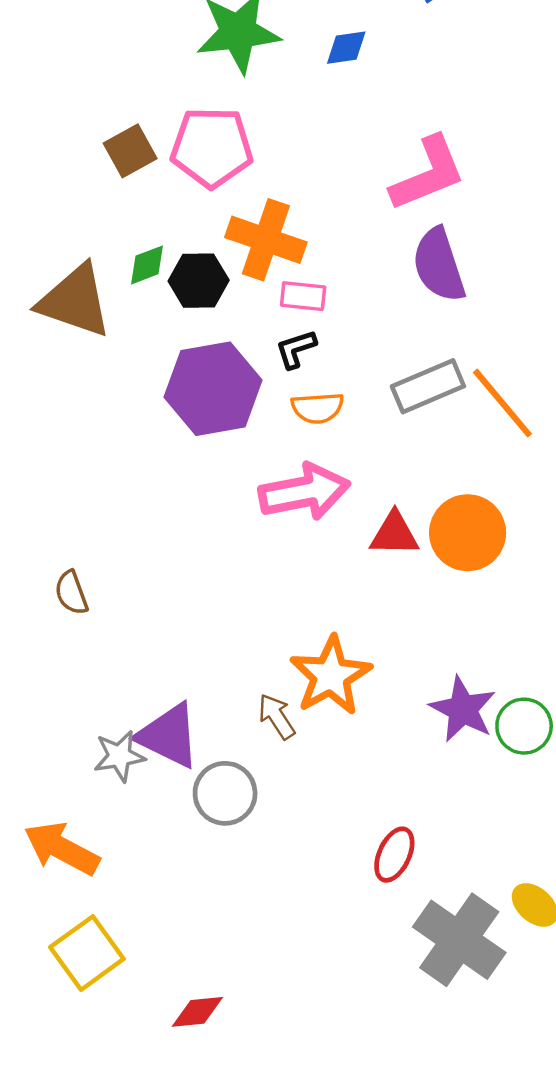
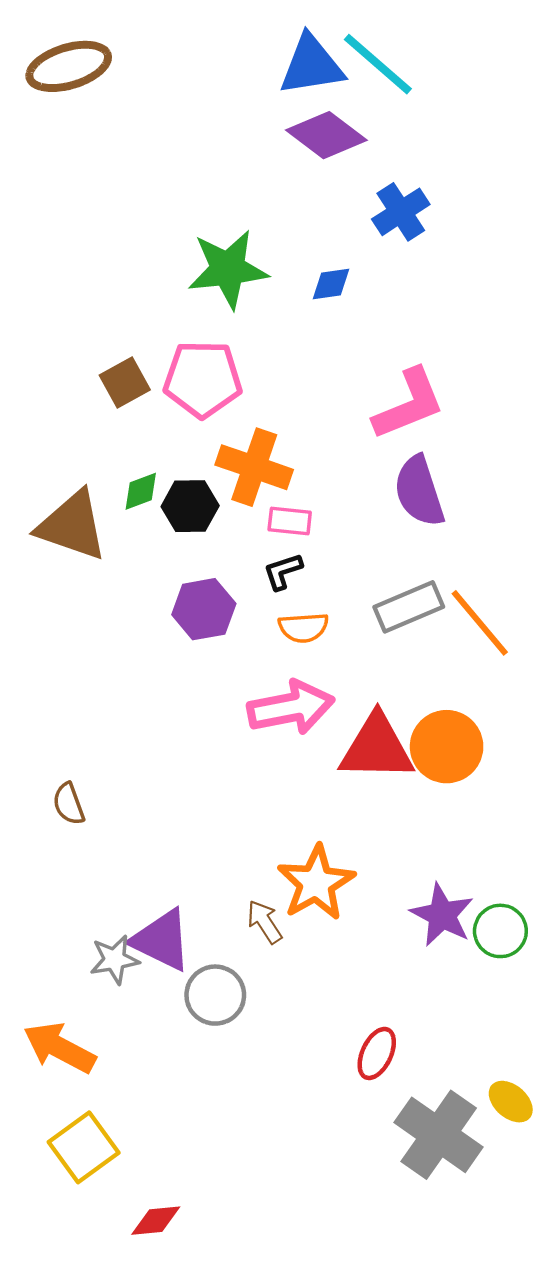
purple hexagon: (213, 389) -> (204, 609), size x0.7
red triangle: (394, 534) -> (377, 748), size x1.6
red diamond: (197, 1012) -> (156, 1221), moved

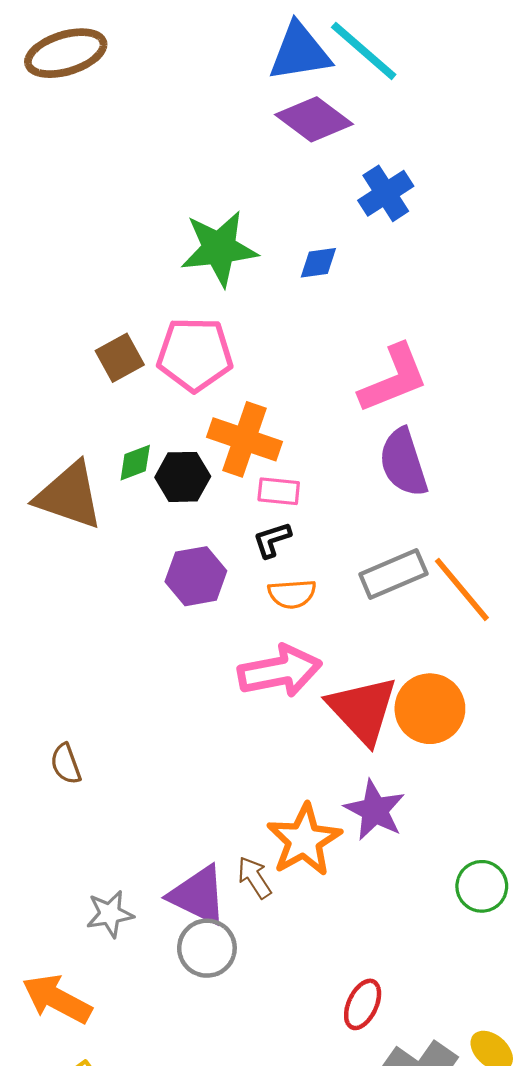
red triangle: (377, 748) -> (363, 710), turned 46
purple star: (442, 915) -> (375, 810), moved
purple triangle: (161, 940) -> (198, 895), moved

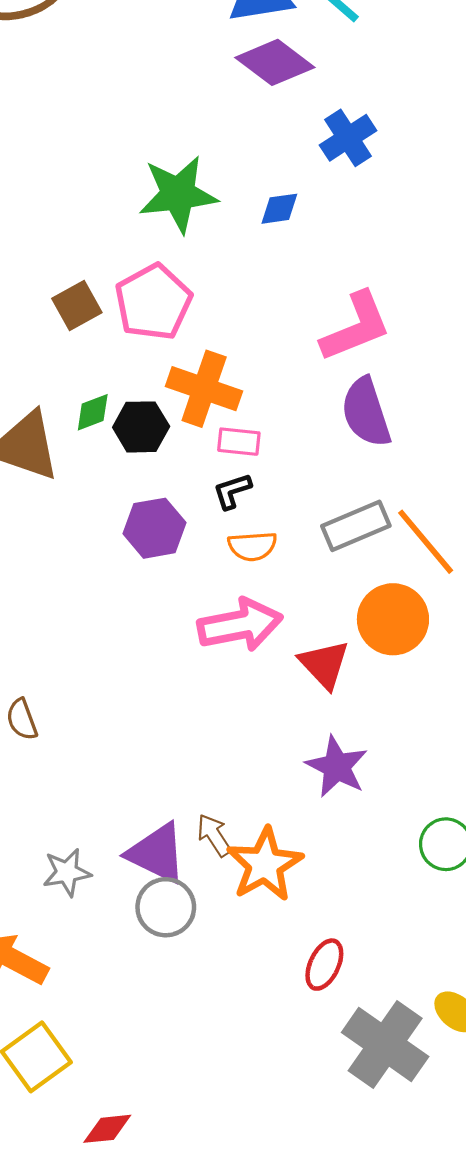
pink pentagon: (195, 354) -> (153, 302), turned -30
orange circle: (430, 709) -> (393, 619), moved
red triangle: (363, 710) -> (324, 664), size x0.7
orange star: (304, 840) -> (265, 864), moved

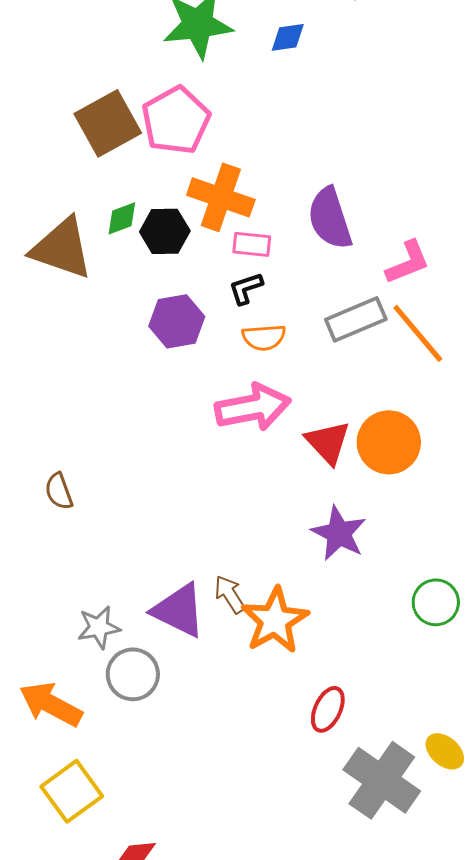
brown square: (77, 305) -> (108, 123), size x1.5
pink L-shape: (356, 327) -> (408, 262), moved, size x0.7
purple semicircle: (366, 412) -> (330, 218), moved
orange circle: (393, 619) -> (389, 442), moved
gray circle: (166, 907) -> (133, 674), moved

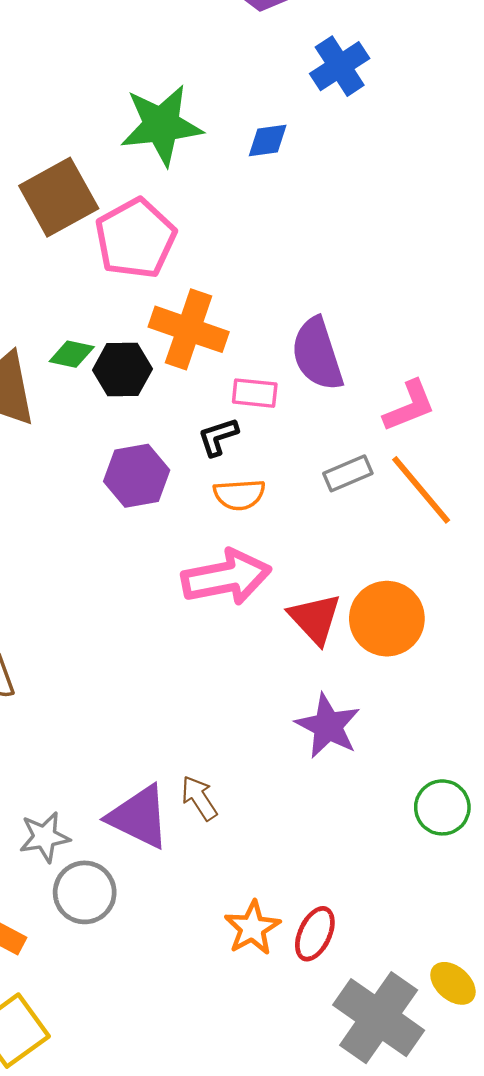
brown square: (108, 123) -> (59, 197), moved
green diamond: (122, 218) -> (72, 354), turned 33
pink rectangle: (252, 244) -> (255, 393), moved
gray rectangle: (356, 319) -> (348, 473), size x0.7
orange star: (275, 620) -> (252, 928), moved, size x0.7

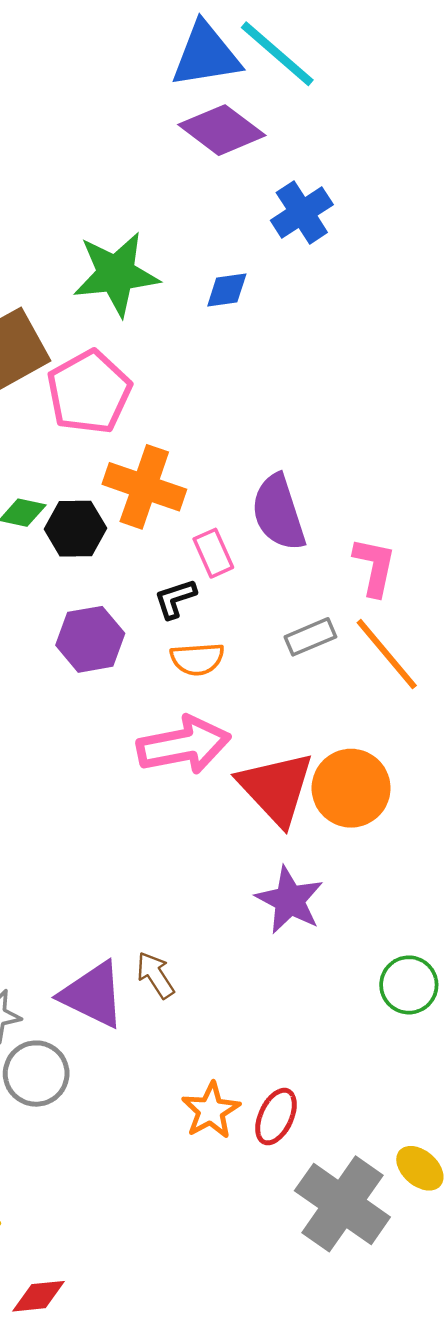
pink rectangle: (255, 393) -> (213, 553), turned 60
pink L-shape: (409, 406) -> (374, 567), turned -56
red triangle: (315, 619) -> (276, 788), size x1.4

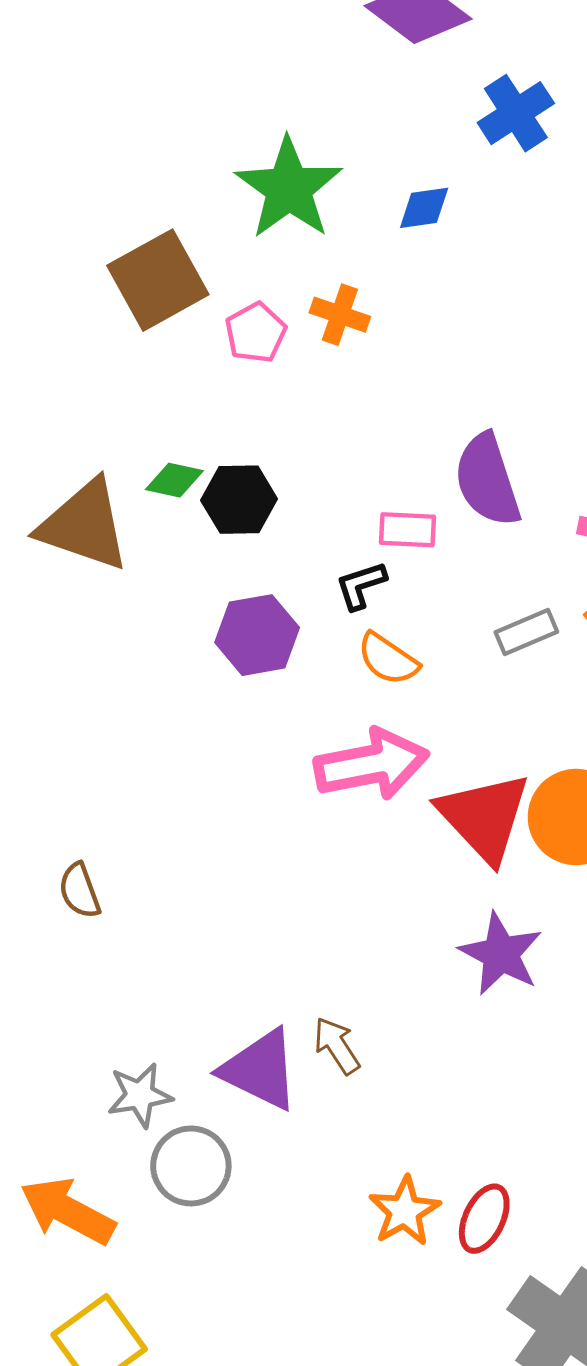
green star: (116, 274) -> (289, 188), turned -30
pink pentagon: (89, 392) -> (256, 333), size x0.6
orange cross: (144, 487) -> (340, 315), moved, size x0.6
pink rectangle: (213, 553) -> (408, 530), turned -63
orange semicircle: (197, 659) -> (388, 659), turned 38

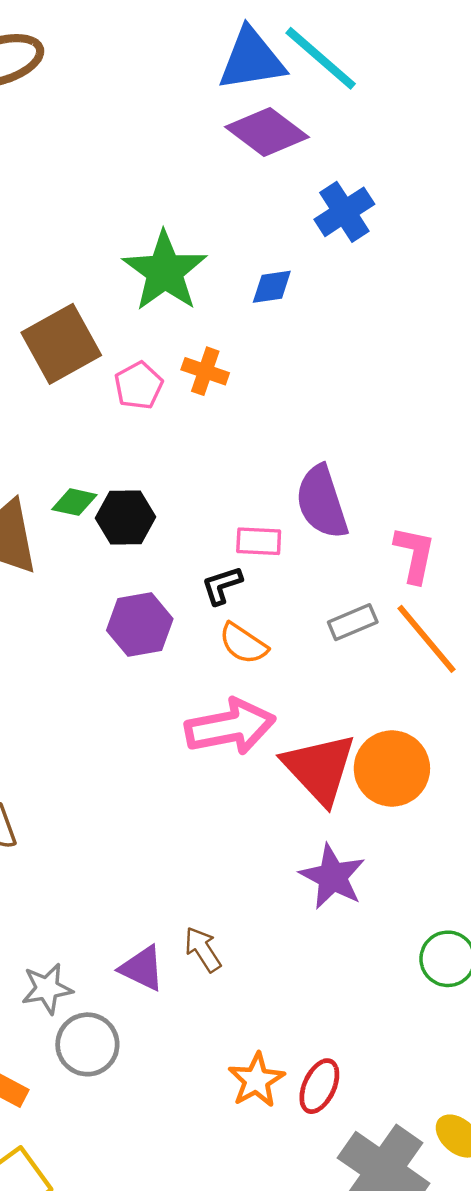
purple triangle: (260, 1070) -> (142, 968), size x0.7

